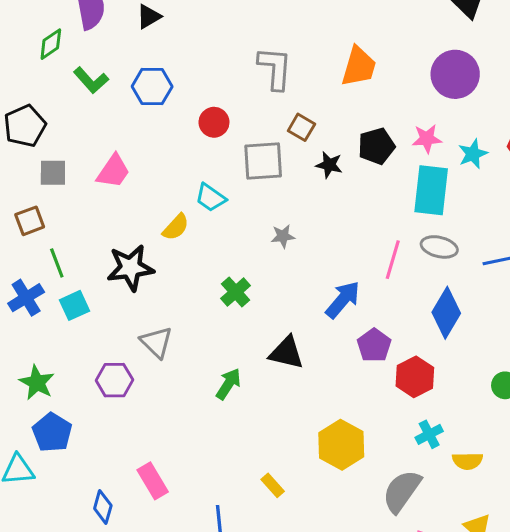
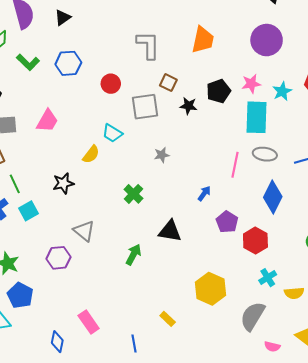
black star: (130, 268) -> (63, 183), size x0.7
blue arrow: (343, 300) -> (204, 193), size x0.6

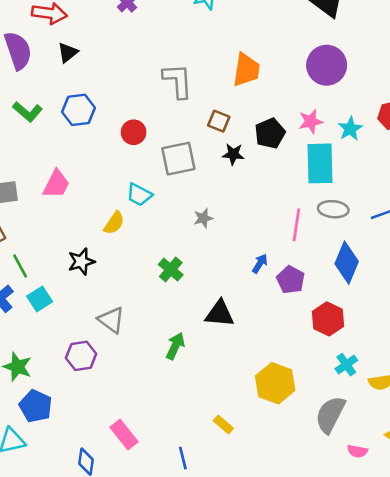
brown square: (168, 83) -> (219, 121), moved
purple pentagon: (227, 222) -> (291, 280), moved

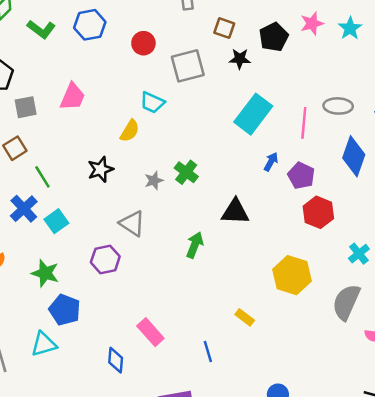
cyan rectangle: (320, 163) -> (253, 114), moved, turned 42
gray star: (203, 218) -> (154, 181), moved
cyan square: (40, 299) -> (56, 221), moved
red hexagon: (328, 319) -> (318, 212), moved

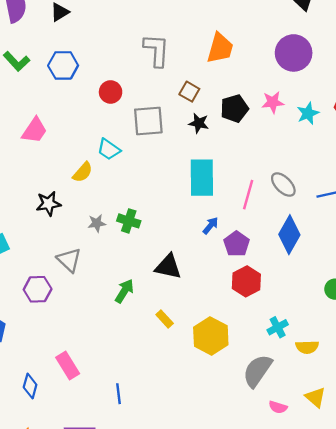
gray ellipse: (338, 106) -> (283, 185), turned 32
cyan rectangle: (253, 114) -> (202, 178), turned -48
green cross: (186, 172) -> (129, 221), turned -30
yellow rectangle: (245, 317) -> (165, 319), moved

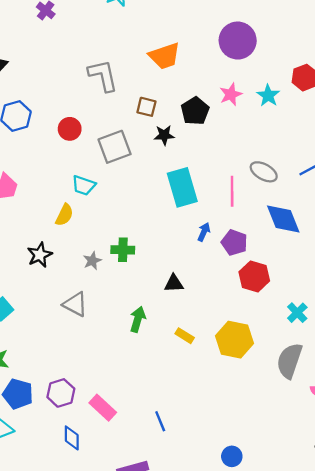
orange trapezoid: (220, 48) -> (165, 56), turned 72
blue diamond: (289, 235) -> (283, 219), turned -36
black triangle: (168, 267) -> (174, 283), size x0.7
purple hexagon: (38, 289) -> (61, 393), moved

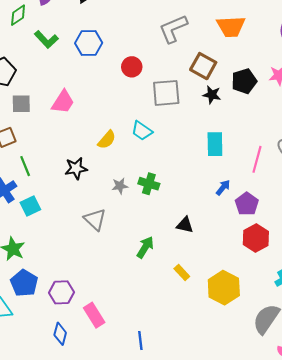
gray L-shape: (103, 76) -> (173, 29), turned -116
brown square: (146, 107) -> (203, 66), size x1.4
cyan trapezoid: (84, 185) -> (142, 131), moved
cyan rectangle: (182, 187) -> (215, 144), size x0.7

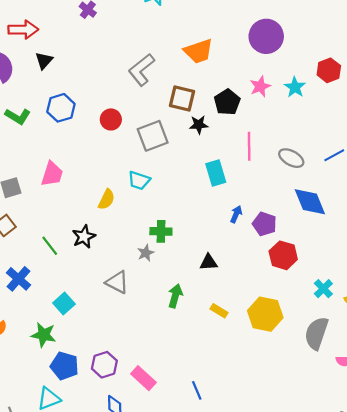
pink line: (257, 159) -> (249, 146), moved
green line: (25, 166) -> (50, 246), moved
gray star: (120, 186) -> (146, 253), moved
cyan square: (30, 206) -> (64, 304), moved

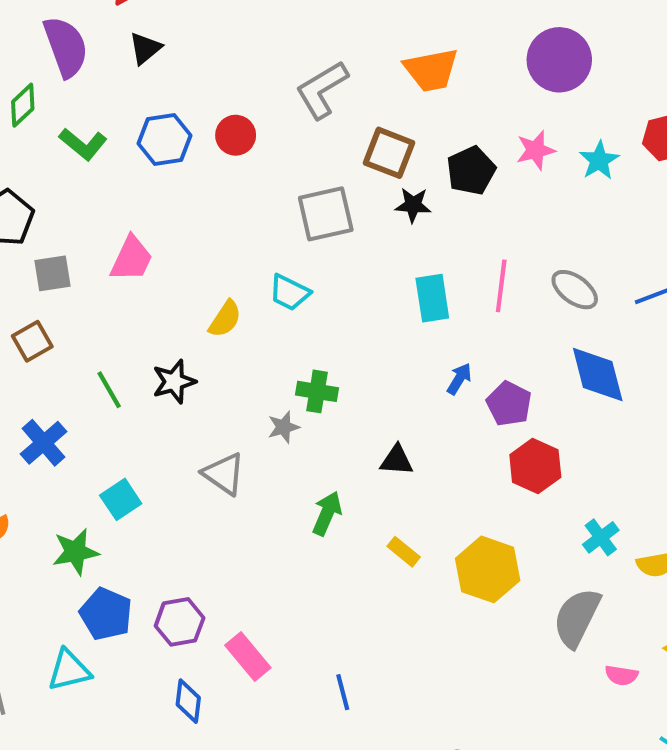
red circle: (111, 119) -> (236, 135), moved
pink line: (249, 146) -> (501, 286), moved
green star: (44, 335) -> (76, 552), turned -30

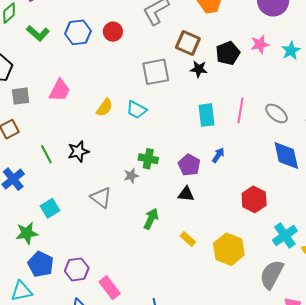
yellow semicircle: (225, 319) -> (105, 108), moved
purple pentagon: (509, 404) -> (189, 165), moved
cyan cross: (601, 537) -> (285, 236), size x1.4

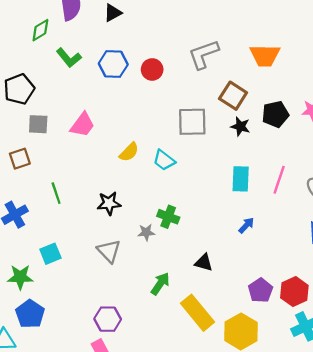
black star: (78, 151) -> (109, 203), moved
purple pentagon: (189, 165) -> (260, 290), moved
red hexagon: (254, 199) -> (294, 292), moved
yellow rectangle: (188, 239) -> (197, 313), size x2.0
purple hexagon: (77, 269) -> (108, 319), moved

